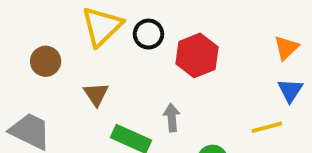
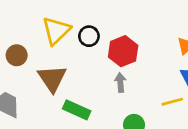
brown triangle: (96, 94) -> (52, 78), size x1.6
gray arrow: (172, 118) -> (120, 83), moved

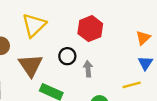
black circle: (89, 36) -> (67, 56), moved
red hexagon: (123, 51) -> (90, 29), moved

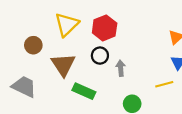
red hexagon: (90, 29) -> (105, 28), moved

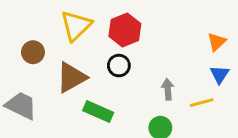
brown triangle: (63, 65) -> (71, 77), turned 35
gray arrow: (121, 68) -> (168, 89), moved

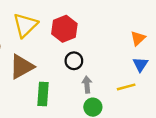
black circle: (119, 66) -> (74, 61), moved
gray arrow: (168, 89) -> (87, 85), moved
green rectangle: (98, 111) -> (43, 94), turned 70

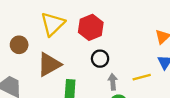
yellow line: (126, 87) -> (142, 77), moved

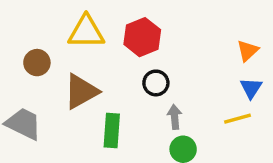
yellow triangle: (53, 24) -> (86, 32), turned 44
yellow line: (142, 77) -> (237, 119), moved

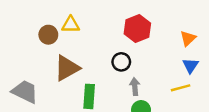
yellow triangle: (86, 32) -> (71, 25), size x0.7
red hexagon: (142, 37) -> (137, 29), moved
brown circle: (37, 63) -> (48, 35), moved

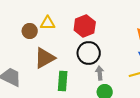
red hexagon: (137, 29) -> (85, 26), moved
black circle: (121, 62) -> (89, 53), size x1.5

